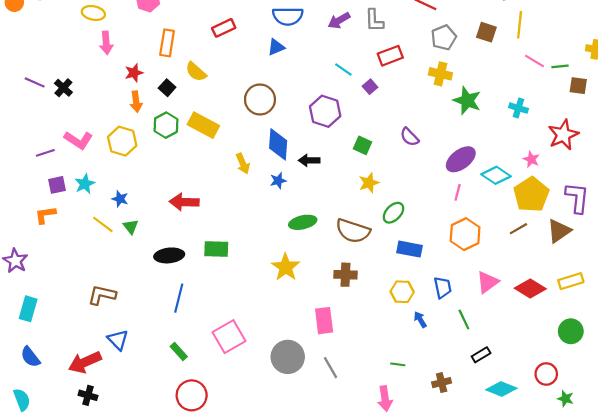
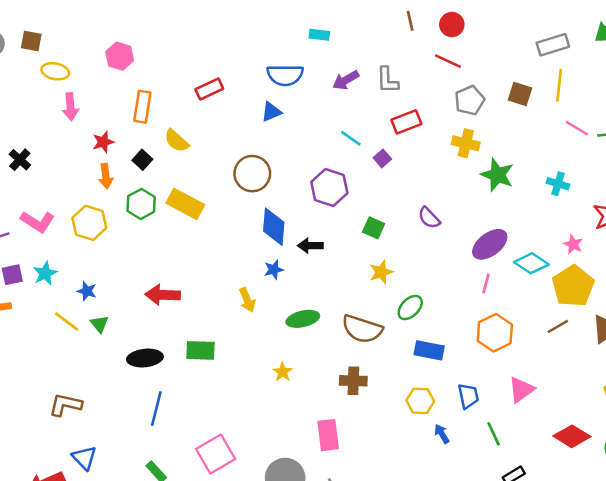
yellow arrow: (243, 164) -> (247, 300), moved
yellow star: (286, 267) -> (283, 372), size x0.6
red diamond: (530, 289) -> (572, 436), moved

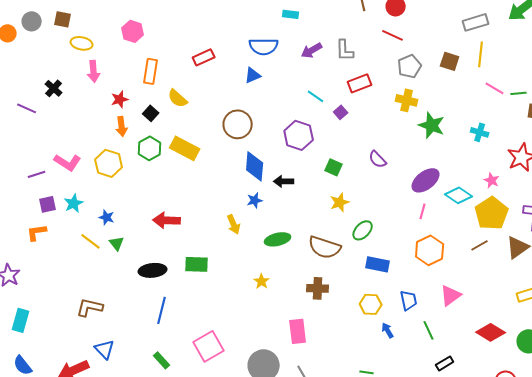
black cross: (20, 160) -> (54, 88), moved

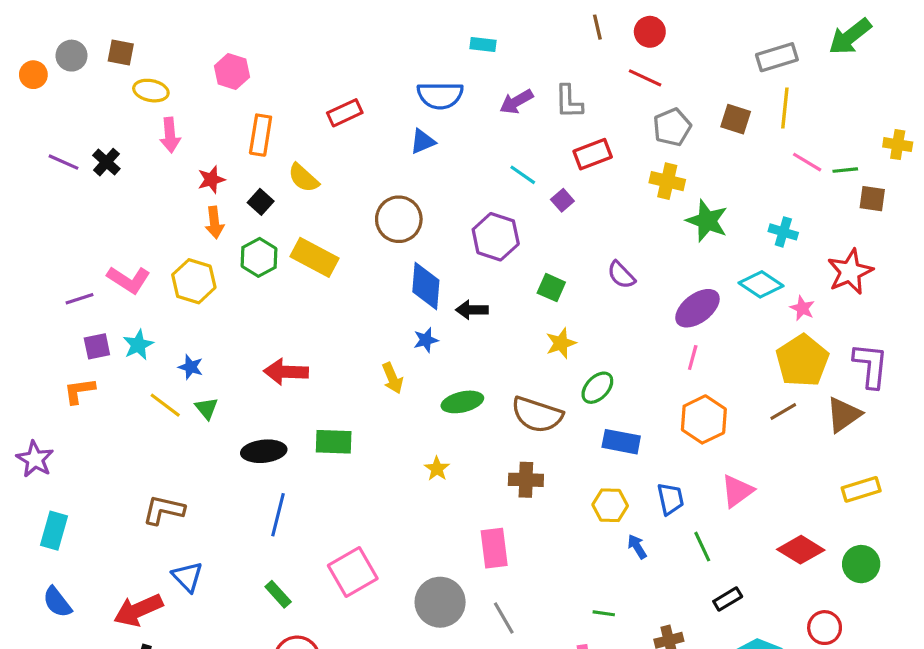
purple line: (27, 108) -> (64, 162), moved
cyan diamond: (459, 195) -> (761, 284), moved

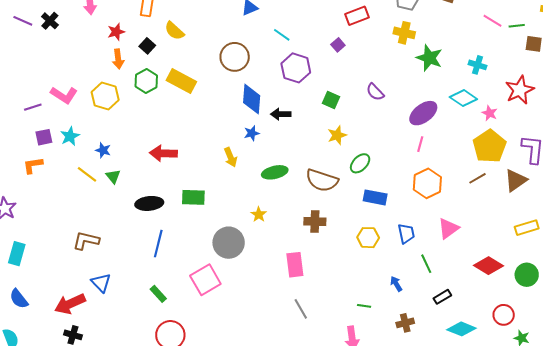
cyan line: (523, 175) -> (282, 35), moved
blue arrow: (637, 547) -> (396, 284), moved
gray circle: (440, 602) -> (229, 243), moved

